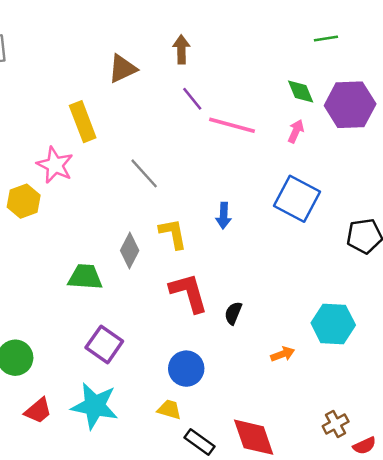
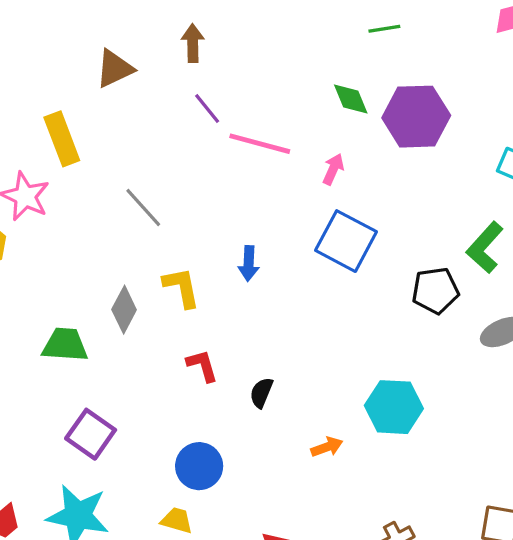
pink arrow: (296, 131) -> (333, 169), moved
red L-shape: (189, 293) -> (202, 366), size x0.6

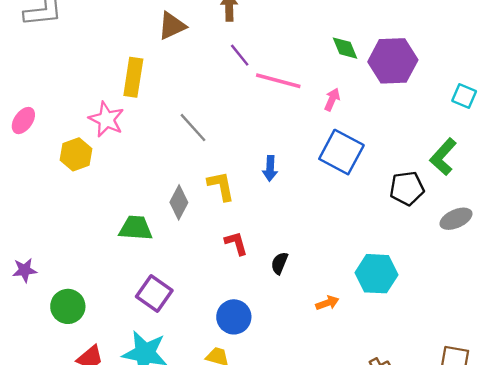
yellow rectangle: (62, 139) -> (133, 77), turned 30

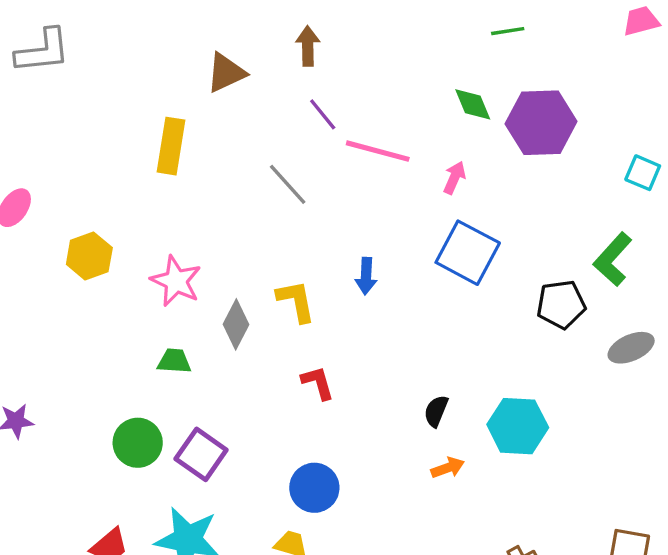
pink star: (106, 119) -> (176, 281), moved
gray line: (193, 128) -> (288, 184), moved
green trapezoid: (136, 228) -> (174, 361), size x0.7
black semicircle: (279, 263) -> (436, 411), moved
green circle: (68, 306) -> (138, 443), moved

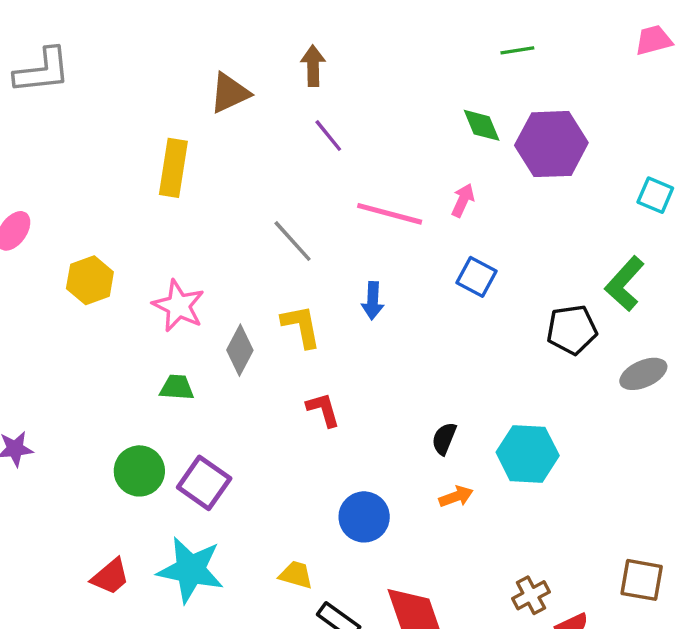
pink line: (378, 151) -> (390, 214), moved
gray line: (288, 184) -> (293, 241), moved
blue square: (468, 253) -> (476, 277), size x0.6
blue circle: (314, 488) -> (364, 517), moved

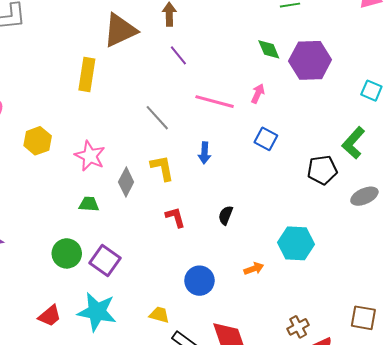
brown triangle: (230, 93) -> (120, 30), size x1.4
black semicircle: (444, 439) -> (226, 215), moved

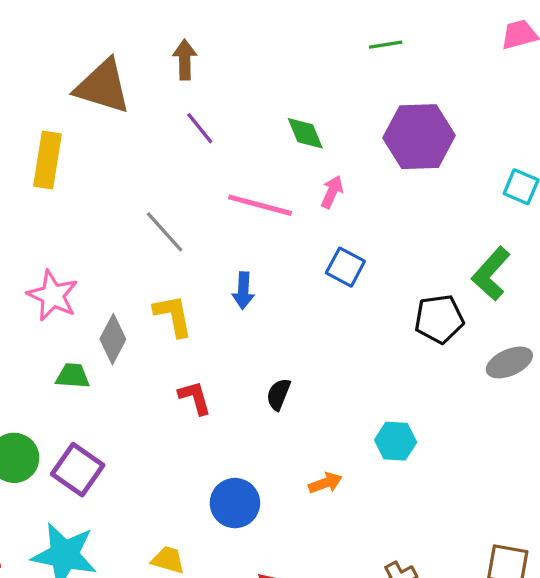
brown triangle: (120, 30) -> (103, 86), turned 42
green diamond: (269, 49) -> (305, 133), moved
green trapezoid: (89, 204) -> (73, 376), moved
cyan hexagon: (296, 243) -> (396, 441), size x0.7

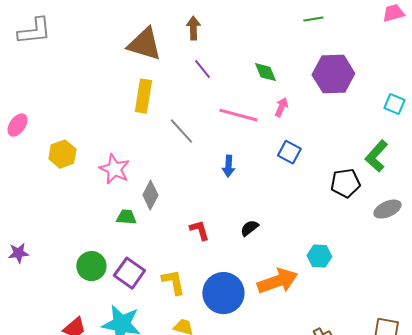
yellow rectangle: (48, 160) -> (143, 96), moved
yellow L-shape: (173, 316) -> (173, 282), moved
black semicircle: (278, 394) -> (249, 228), turned 30
orange arrow: (325, 483) -> (277, 281), size x2.0
blue circle: (235, 503) -> (223, 293), size x1.4

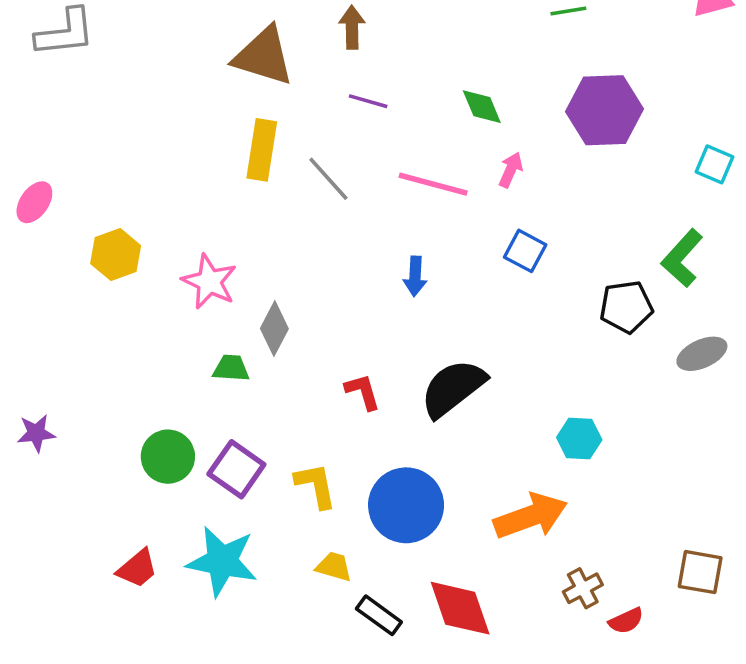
purple line: (202, 69) -> (368, 101), turned -35
gray line: (181, 131) -> (328, 179), moved
black semicircle: (249, 228) -> (453, 388), size x2.0
orange arrow: (277, 281) -> (531, 516), moved

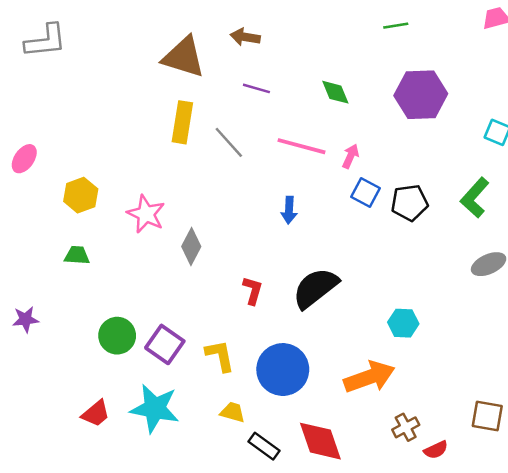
brown arrow: (352, 27) -> (245, 37), turned -80
pink arrow: (511, 170) -> (351, 156), moved
black pentagon: (626, 307) -> (410, 203), moved
green trapezoid: (231, 368) -> (77, 255), moved
red L-shape: (363, 392) -> (253, 290), turned 32

